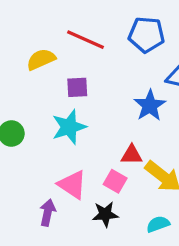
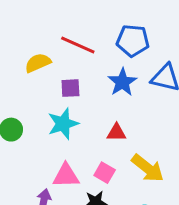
blue star: (150, 105) -> (122, 82), moved
red triangle: (132, 155) -> (116, 133), moved
pink triangle: (72, 185) -> (66, 176), turned -36

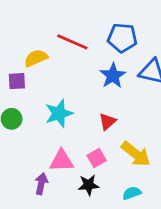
purple square: (70, 88) -> (17, 81), moved
red triangle: (116, 133) -> (107, 122), turned -42
pink square: (105, 173) -> (97, 158), turned 30

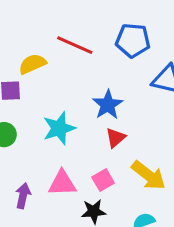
blue star: (113, 76) -> (108, 105), moved
purple arrow: (41, 184) -> (23, 196), moved

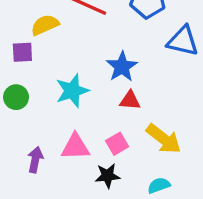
red triangle: (116, 138) -> (130, 100), turned 45

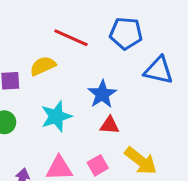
yellow semicircle: (45, 25) -> (43, 66), moved

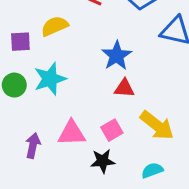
cyan star: (56, 116) -> (50, 79), moved

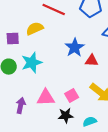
red triangle: (124, 88) -> (92, 61), moved
cyan semicircle: (152, 170) -> (90, 122), moved

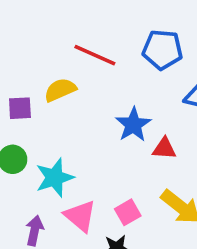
cyan star: (32, 63) -> (55, 178), moved
pink triangle: (46, 98) -> (80, 216), turned 42

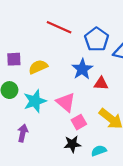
blue pentagon: (162, 50) -> (97, 39), moved, turned 30
yellow semicircle: (60, 90) -> (38, 67), moved
pink triangle: (80, 216) -> (66, 102), moved

